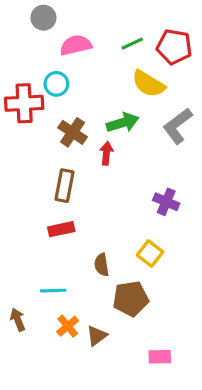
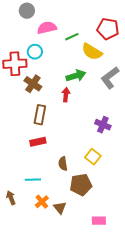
green line: (132, 44) -> (72, 37), moved
brown cross: (73, 132) -> (33, 84), moved
brown triangle: (97, 336) -> (60, 208), turned -32

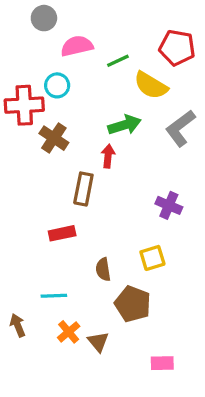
brown rectangle: (40, 115) -> (83, 189), moved
yellow square: (93, 157) -> (152, 258), turned 35
brown pentagon: (81, 185) -> (133, 304), turned 30

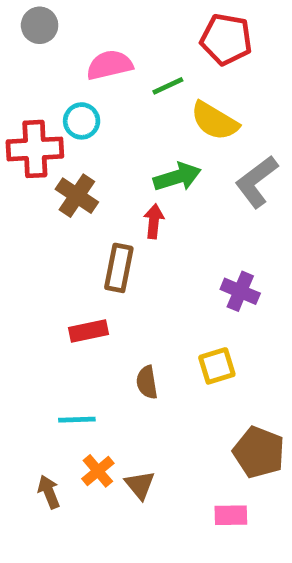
gray circle: (44, 18) -> (40, 25), moved
red pentagon: (177, 48) -> (226, 39), moved
brown pentagon: (133, 304) -> (259, 452), moved
brown arrow: (18, 325) -> (49, 492), moved

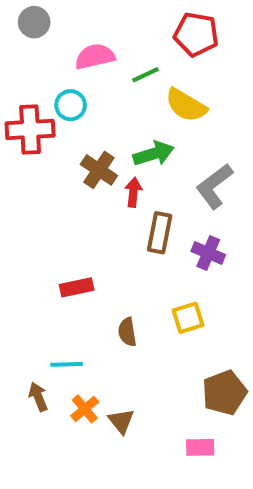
gray L-shape: (257, 182) -> (214, 186), moved
brown cross: (77, 196) -> (99, 170), moved
brown rectangle: (119, 268) -> (160, 233), moved
brown pentagon: (259, 452) -> (224, 393), turned 30
brown arrow: (49, 492) -> (38, 397), moved

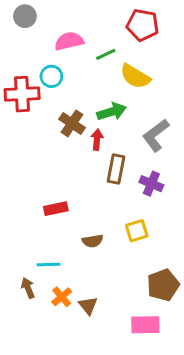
brown semicircle: (127, 332) -> (93, 241), turned -90
pink rectangle: (200, 447) -> (145, 325), size x1.4

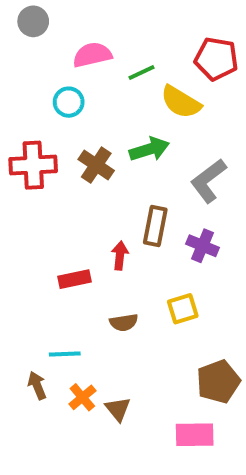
red pentagon: (143, 25) -> (216, 59), moved
red cross: (22, 94) -> (33, 165), moved
red arrow: (97, 140) -> (120, 256), moved

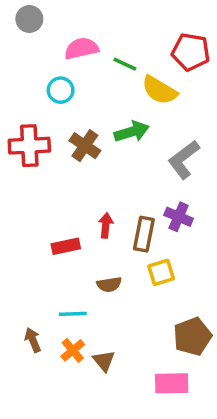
green line: (141, 73) -> (125, 64), turned 50
brown rectangle: (155, 226) -> (144, 234), moved
cyan line: (65, 354) -> (73, 314), moved

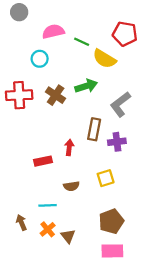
purple cross: (179, 217) -> (117, 142), turned -30
brown rectangle: (144, 234) -> (94, 129), moved
brown pentagon: (192, 336) -> (111, 221), moved

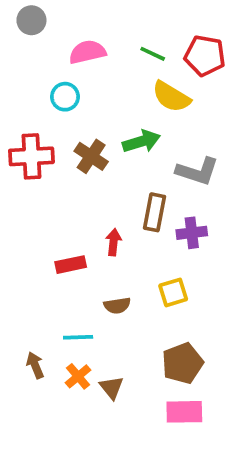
green line: (82, 42) -> (153, 54), moved
gray L-shape: (120, 104) -> (197, 171), turned -125

